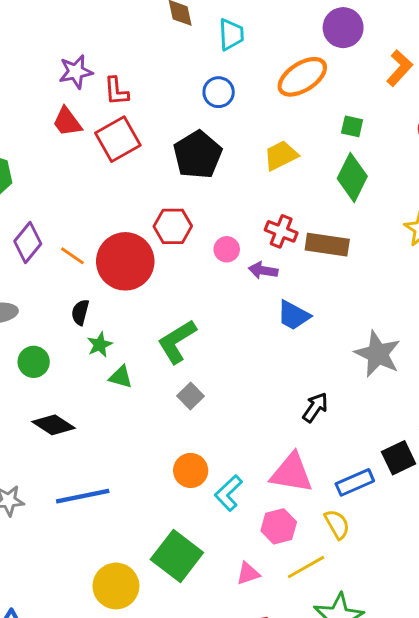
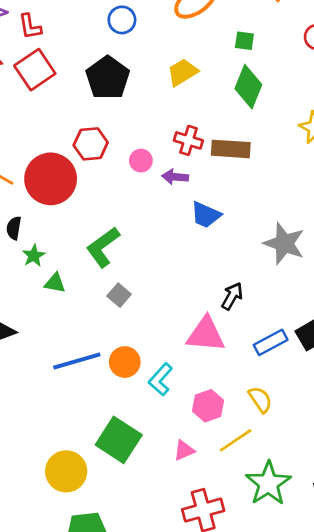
pink triangle: (292, 473) -> (206, 334), moved
blue rectangle: (355, 482) -> (271, 342), moved
blue line: (83, 496) -> (77, 361), moved

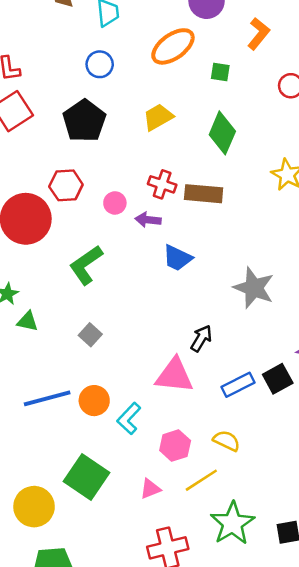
green square: (244, 41) -> (220, 72), moved
green L-shape: (103, 247) -> (86, 265), moved
yellow semicircle: (260, 400) -> (226, 441), turned -32

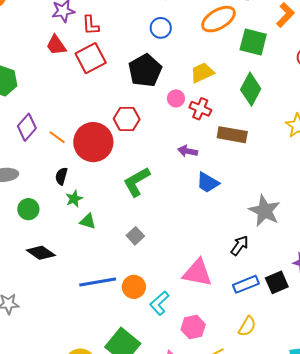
green square: (220, 72) -> (253, 42), size x1.8
red cross: (162, 184) -> (200, 109), moved
pink circle: (115, 203) -> (176, 98), moved
black arrow: (201, 338) -> (240, 246), moved
yellow semicircle: (226, 441) -> (247, 326), moved, turned 90

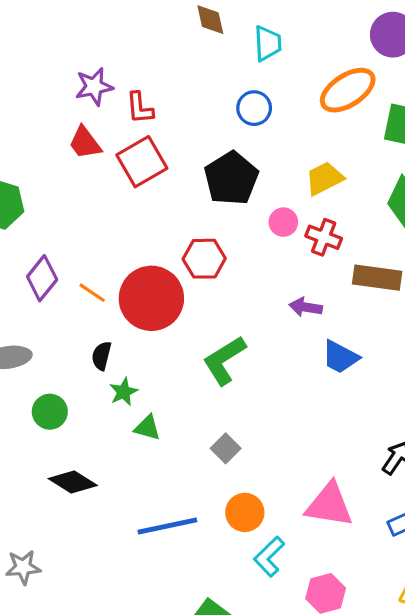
orange circle: (134, 287) -> (245, 512), moved

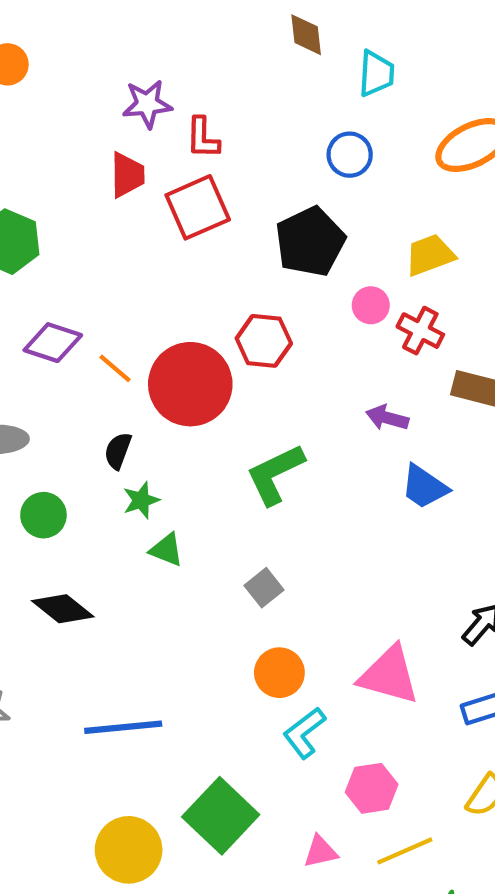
red trapezoid: (85, 143) -> (127, 175), turned -150
purple diamond: (42, 278) -> (53, 343), turned 63
blue line: (167, 526) -> (123, 727), moved

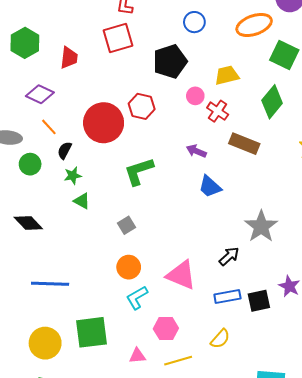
red trapezoid: (127, 175) -> (69, 58), moved
orange line: (115, 368) -> (49, 127), moved
green circle: (43, 515) -> (30, 164), moved
green square: (221, 816) -> (92, 332), turned 32

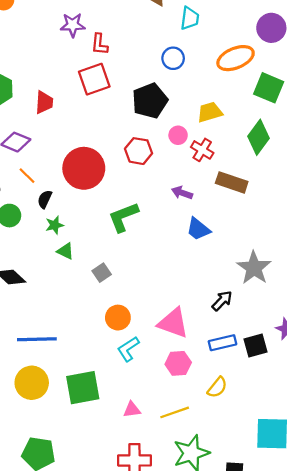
red hexagon: (142, 106) -> (139, 151), moved
gray square: (126, 225) -> (102, 273), moved
pink hexagon: (166, 328) -> (178, 363), moved
yellow circle: (45, 343) -> (32, 383), moved

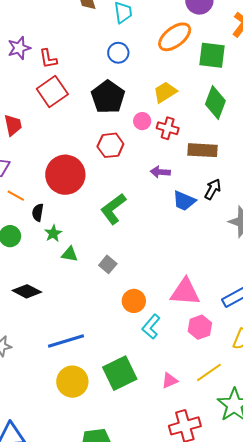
black arrow: (222, 301) -> (213, 189), moved

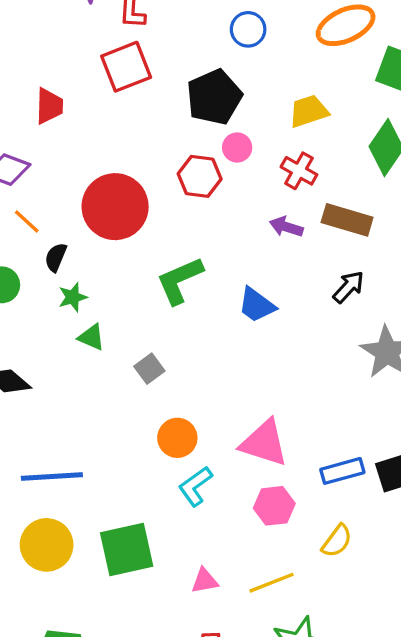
pink circle: (142, 121) -> (237, 147), moved
purple arrow: (160, 172) -> (286, 227), moved
blue trapezoid: (184, 201) -> (257, 305), moved

